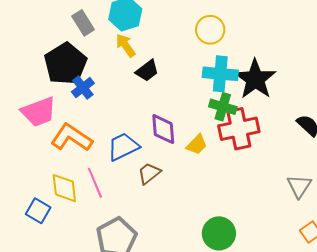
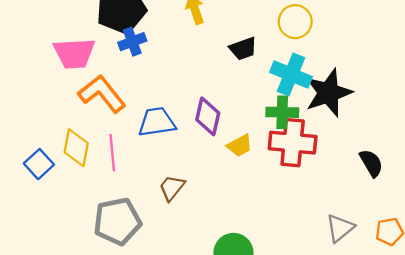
black trapezoid: (147, 71) -> (243, 49), moved
green cross: (223, 107) -> (282, 112), turned -32
brown trapezoid: (149, 173) -> (172, 188), moved, turned -30

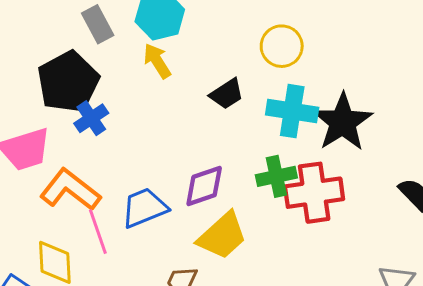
green cross: (282, 112) -> (276, 176), moved
purple diamond: (208, 116) -> (204, 186), turned 72
yellow trapezoid: (240, 146) -> (222, 236), moved, size x1.6
pink line: (112, 153) -> (98, 232), moved

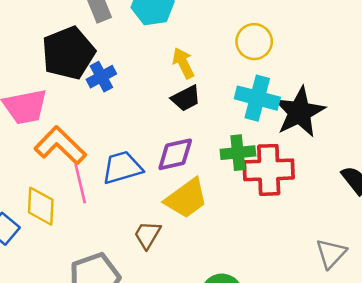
yellow arrow: (157, 61) -> (183, 63), moved
black trapezoid: (227, 94) -> (186, 98), moved
blue cross: (91, 118) -> (101, 77), moved

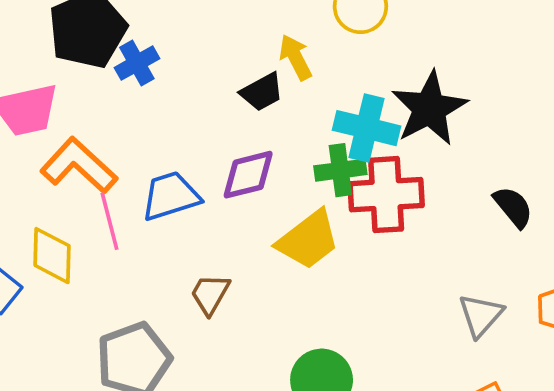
yellow arrow: (183, 63) -> (295, 57), moved
cyan cross: (257, 98) -> (367, 128), moved
yellow trapezoid: (186, 198) -> (308, 240), moved

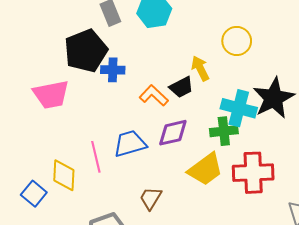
blue cross: (137, 63) -> (113, 70), turned 30
orange L-shape: (79, 166) -> (154, 95), moved, size x0.7
red cross: (386, 195) -> (253, 173), moved

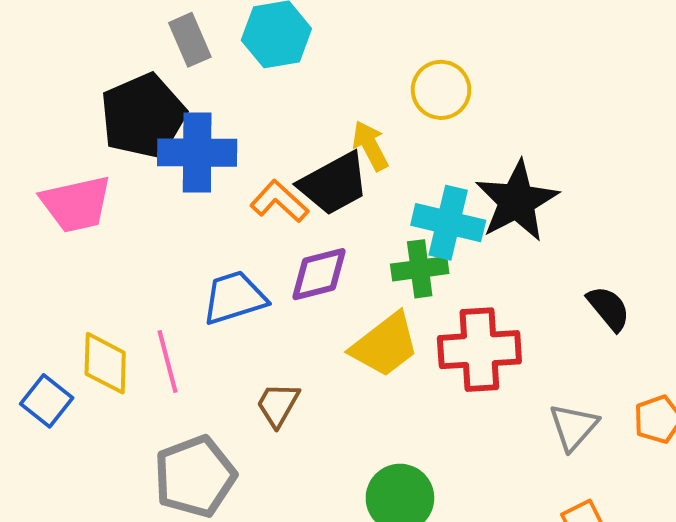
blue cross: (113, 70) -> (197, 153), size x1.6
black trapezoid: (181, 87) -> (334, 184), size x1.5
pink line: (96, 157) -> (168, 362), moved

